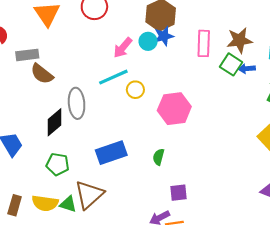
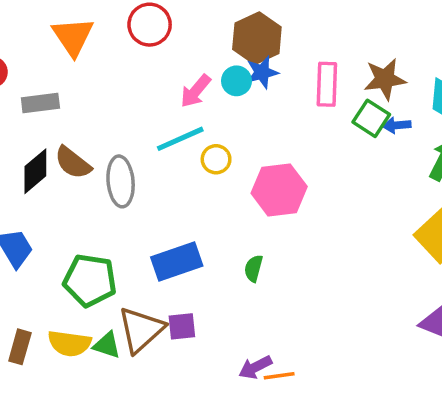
brown semicircle: (42, 74) -> (73, 163), moved
black diamond: (54, 122) -> (35, 171), moved
green pentagon: (58, 164) -> (90, 280), size x1.4
purple square: (178, 193) -> (182, 326), moved

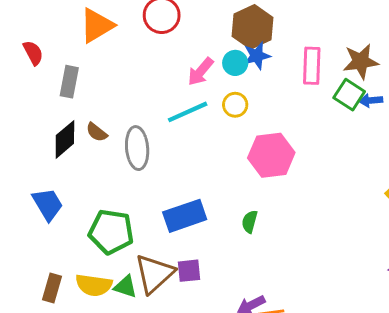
orange triangle: (73, 37) -> (97, 25), turned 33
gray rectangle: (40, 103) -> (69, 82), turned -72
yellow circle: (216, 159) -> (235, 105), moved
brown semicircle: (73, 163) -> (97, 132), size x0.7

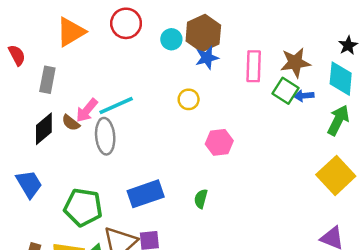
cyan circle: (235, 63) -> (171, 39), moved
pink arrow: (201, 72) -> (87, 110), moved
cyan line: (188, 112) -> (116, 106), moved
pink hexagon: (271, 155) -> (219, 142), size x0.7

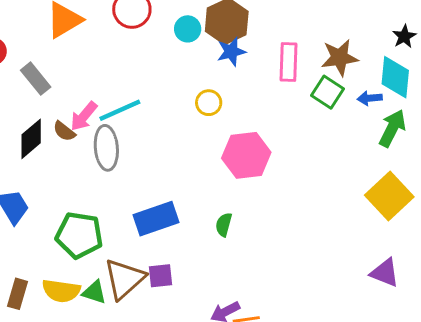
gray rectangle: (47, 80) -> (36, 79), turned -50
blue arrow: (304, 96) -> (370, 98), moved
pink hexagon: (219, 142) -> (246, 155), size x1.4

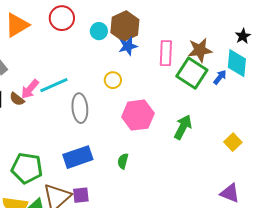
green square: (328, 92) -> (192, 73), size x1.4
blue arrow: (370, 98) -> (220, 77), turned 133
green arrow: (392, 128) -> (183, 127), moved
gray ellipse: (106, 148) -> (80, 108), moved
yellow square: (389, 196) -> (233, 142), size x0.6

